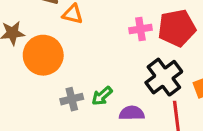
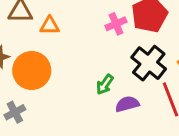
green arrow: (102, 96) -> (105, 84), moved
gray cross: (72, 99) -> (15, 112), moved

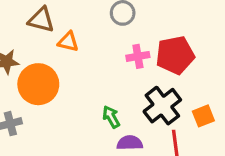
green arrow: (105, 84) -> (111, 117), turned 102

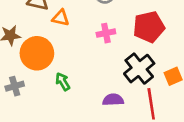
pink cross: (138, 56) -> (106, 33), moved
green arrow: (111, 117) -> (63, 82), moved

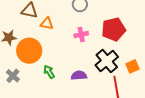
gray cross: (15, 86) -> (13, 76), turned -32
purple semicircle: (113, 100) -> (79, 75), moved

